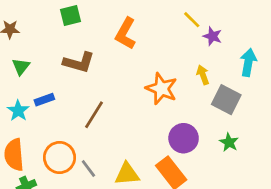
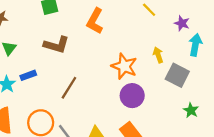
purple star: (212, 36) -> (182, 23), moved
purple circle: (184, 138) -> (132, 96), moved
green star: (229, 142) -> (191, 110), moved

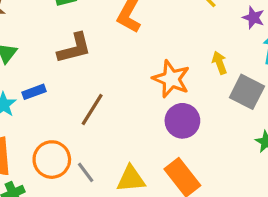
brown L-shape: (56, 45) -> (74, 48), turned -30

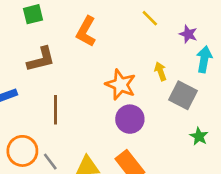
brown line: (92, 110) -> (56, 110), turned -32

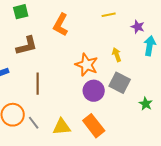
yellow line: (150, 18) -> (109, 15), turned -56
gray square: (183, 95) -> (120, 83), moved

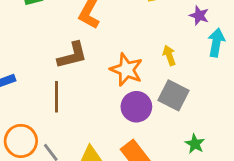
brown L-shape: (27, 46) -> (72, 55), moved
green star: (146, 104) -> (195, 144), moved

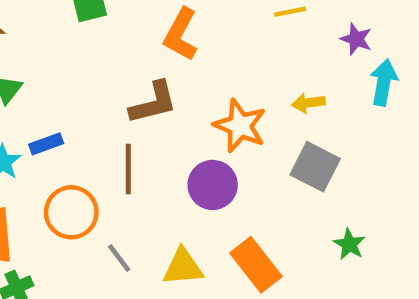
yellow arrow: (169, 55) -> (308, 103), turned -78
purple circle: (136, 107) -> (213, 185), moved
orange circle: (21, 141) -> (71, 212), moved

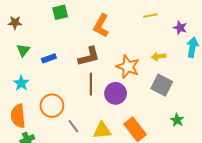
blue rectangle: (46, 144) -> (49, 58), moved
brown line: (128, 169) -> (91, 84), moved

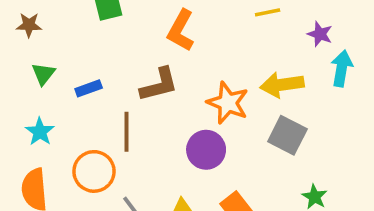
yellow arrow: (159, 56) -> (282, 85), size x1.6
brown line: (91, 84) -> (127, 132), moved

